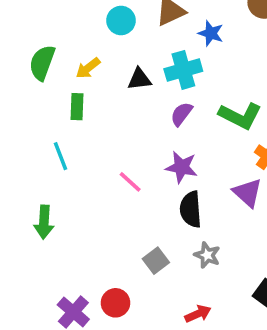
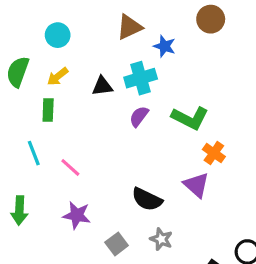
cyan circle: (121, 20) -> (58, 35), moved
purple star: (181, 167) -> (77, 215), moved
pink line: (130, 182) -> (70, 167), moved
black semicircle: (191, 209) -> (147, 199), turned -60

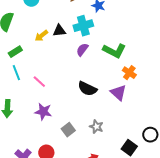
yellow arrow: (58, 77) -> (41, 36), moved
green rectangle: (48, 110) -> (15, 52), moved, turned 56
black semicircle: (147, 199) -> (87, 89), moved

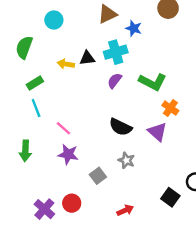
yellow arrow: (41, 36) -> (66, 64), turned 48
pink line: (39, 82) -> (63, 128), moved
gray star: (96, 127) -> (126, 160), moved

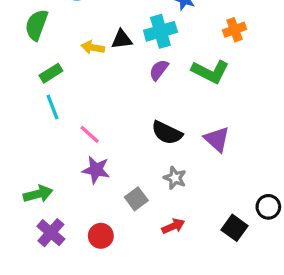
orange cross: (170, 108) -> (234, 30), moved, turned 35
green arrow: (25, 151) -> (38, 194), moved, turned -108
purple cross: (44, 209) -> (51, 233), moved
red arrow: (125, 210) -> (173, 226), moved

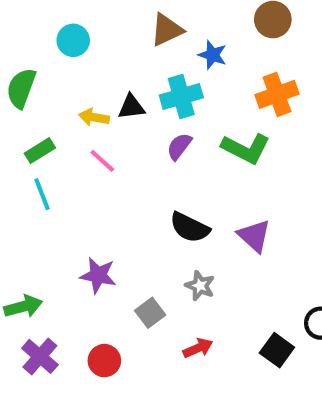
orange cross: (234, 30) -> (277, 94), size x1.4
pink line: (90, 134) -> (102, 161), moved

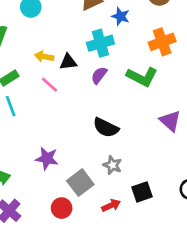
black triangle: (131, 107) -> (68, 62), moved
purple triangle: (254, 236) -> (170, 121), moved
gray square: (150, 313) -> (80, 183), size x1.4
black square: (277, 350) -> (142, 192), moved, turned 35
red circle: (104, 361) -> (62, 208), moved

